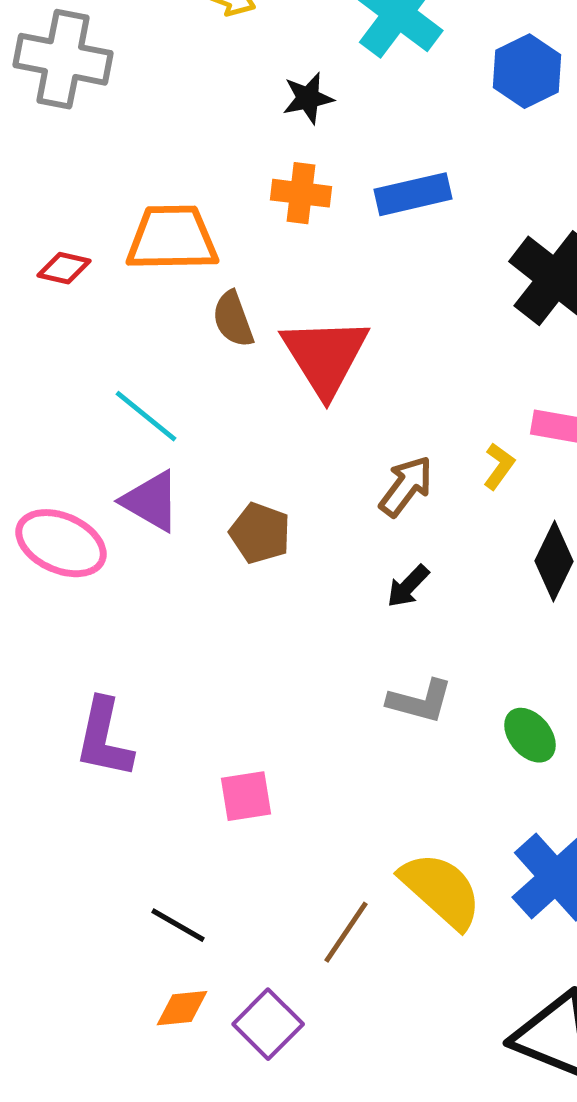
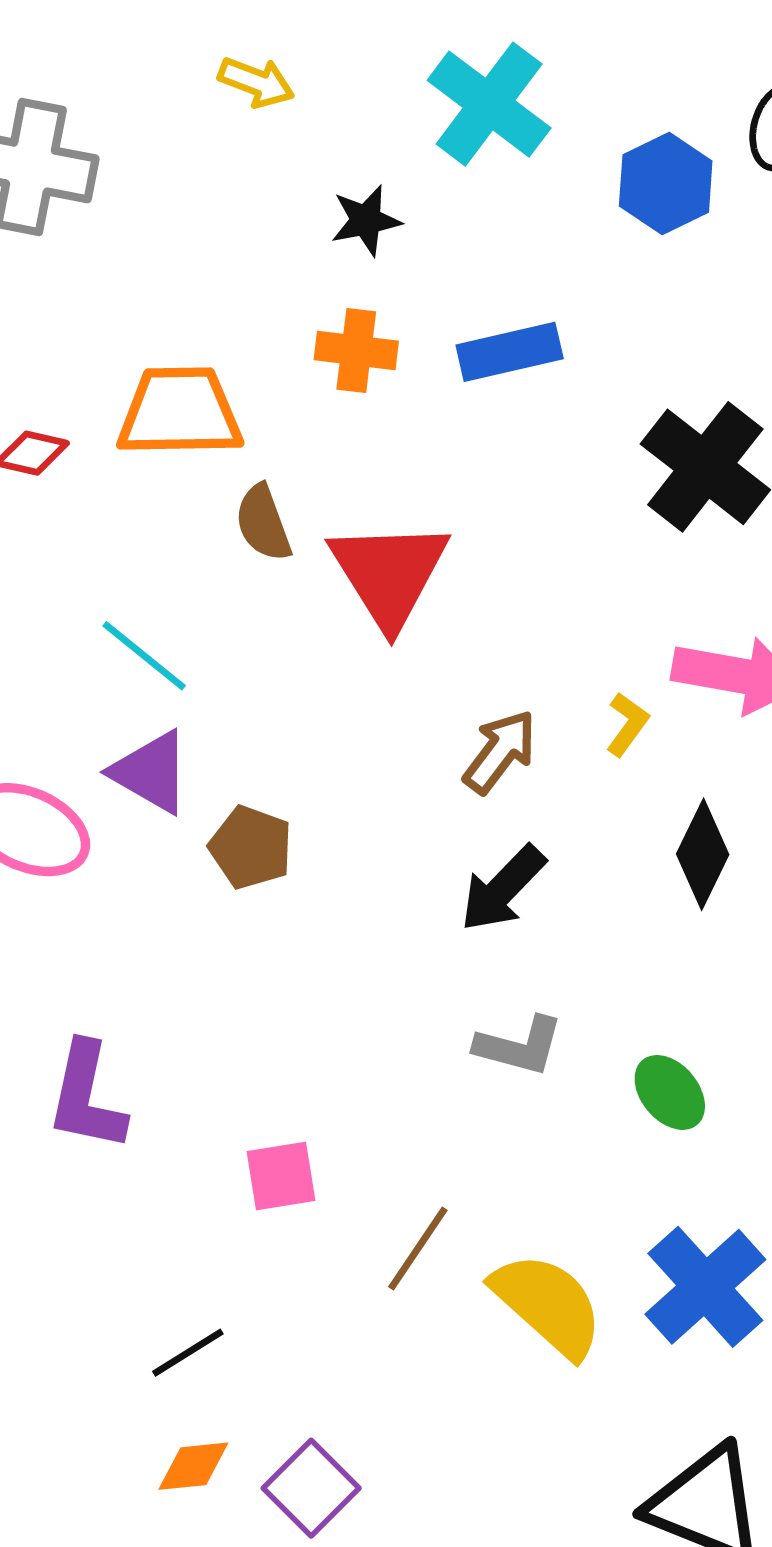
brown pentagon: (260, 533) -> (251, 847), moved
black arrow: (408, 586) -> (503, 888), size x1.5
black line: (178, 925) -> (188, 1353), turned -62
brown line: (346, 932) -> (418, 1249), moved

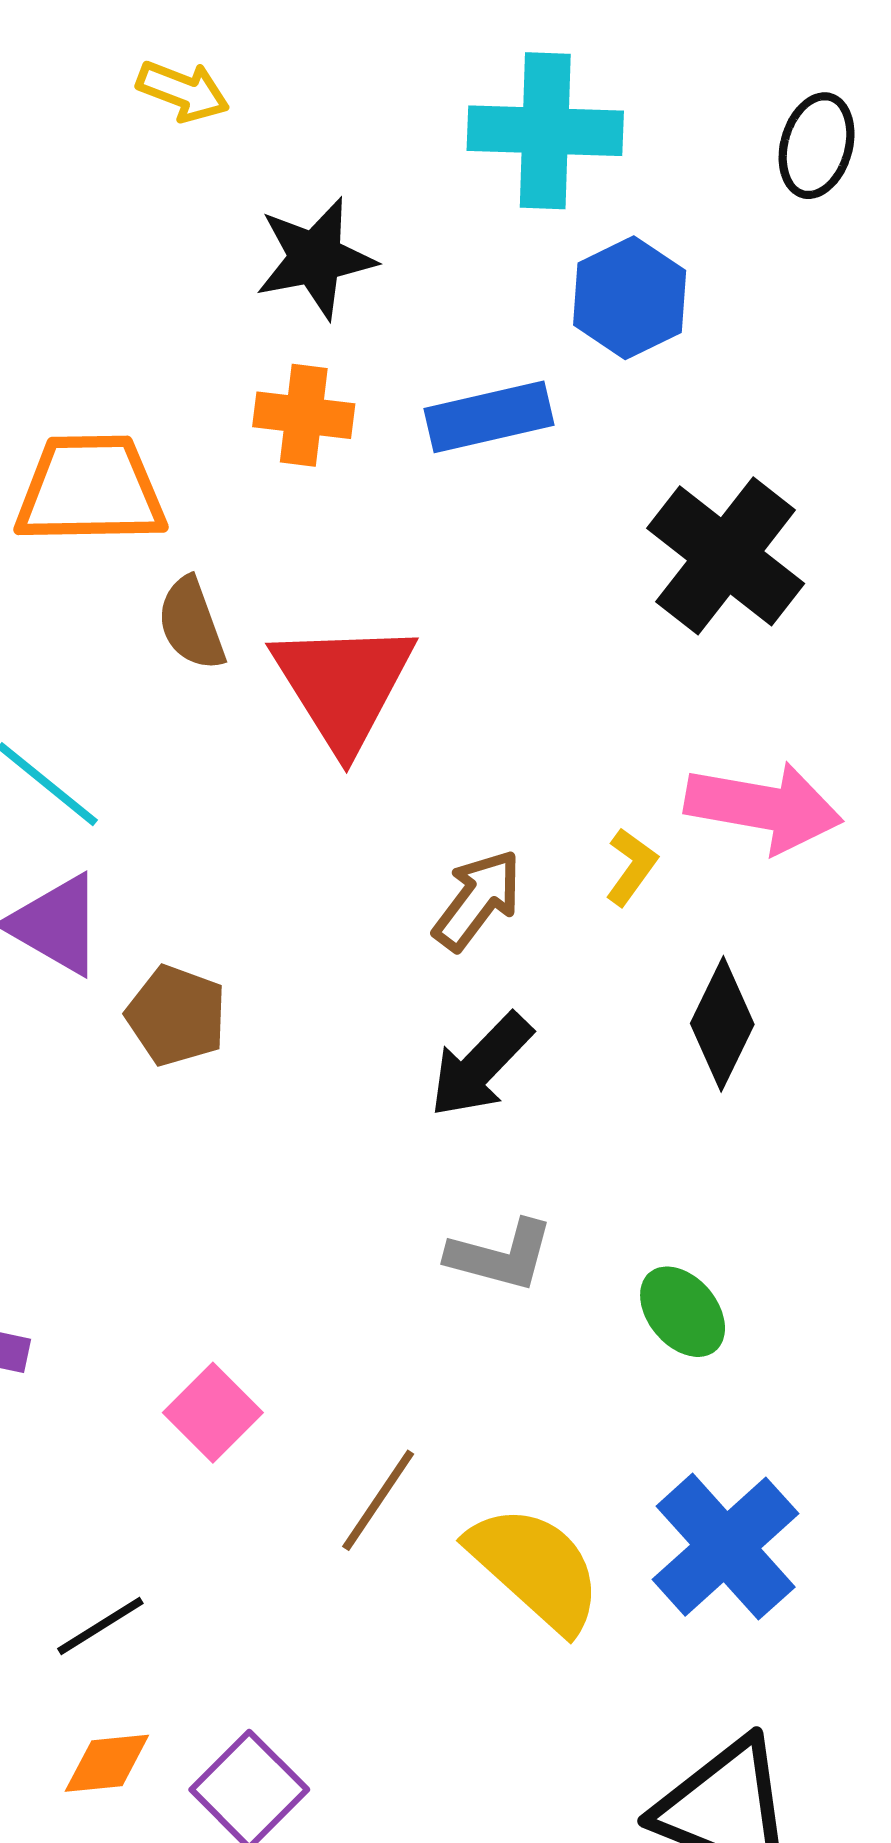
cyan cross: (489, 104) -> (545, 131), moved, turned -35
blue hexagon: (666, 183) -> (630, 298), moved
black star: (366, 220) -> (315, 258), size x1.4
pink square: (281, 1176) -> (213, 1413), turned -36

